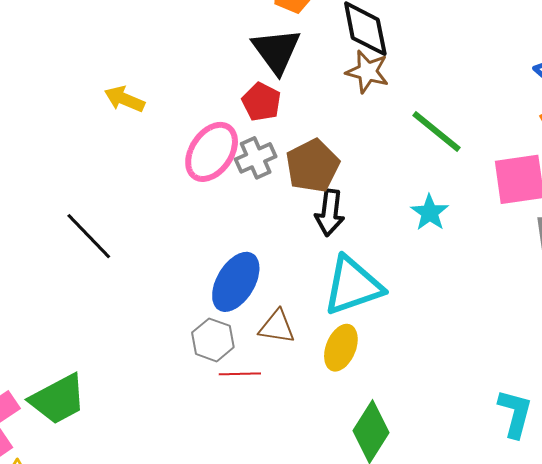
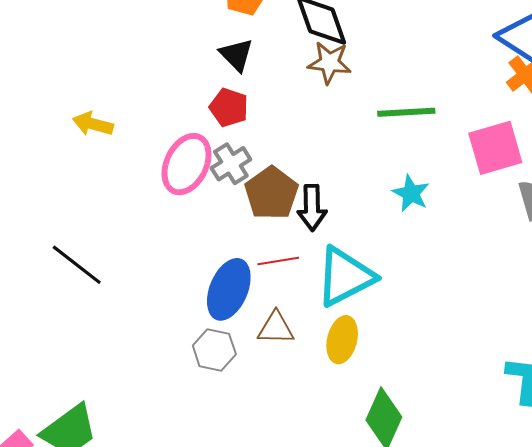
black triangle: (276, 51) -> (236, 55), size x0.7
green line: (437, 132) -> (406, 112), turned -34
brown pentagon: (313, 166) -> (272, 193), moved
red line: (240, 374) -> (278, 261), moved

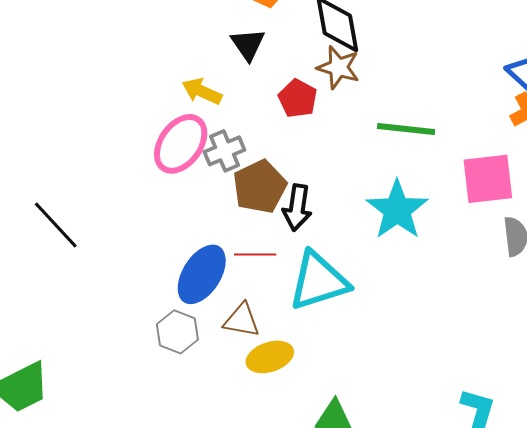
red pentagon: (229, 107) -> (298, 99), moved
yellow arrow: (93, 124) -> (202, 91), moved
cyan star: (411, 193) -> (397, 210), size x1.6
yellow ellipse: (342, 340) -> (270, 357), moved, turned 48

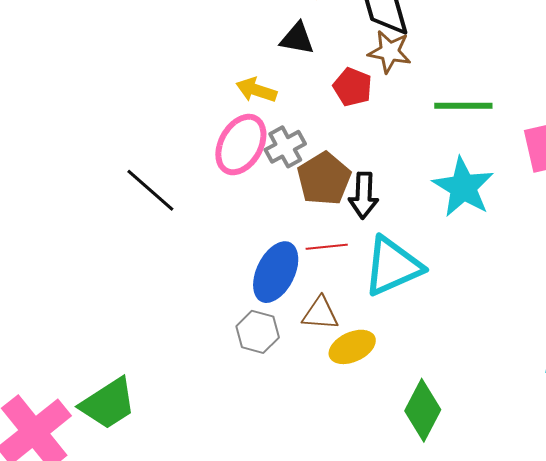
black triangle: (248, 44) -> (297, 38), turned -39
black line: (56, 225) -> (150, 190), moved

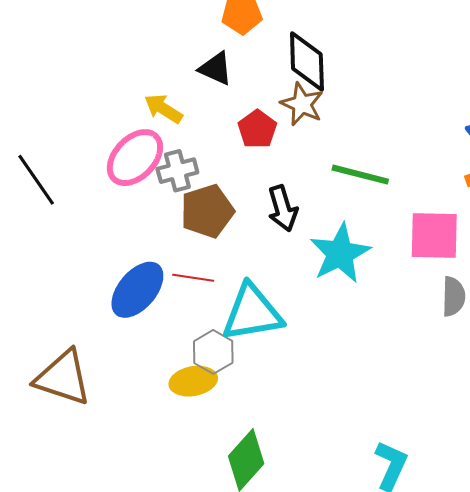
black arrow: (364, 195) -> (283, 208), moved, turned -33
brown triangle: (320, 313) -> (63, 378), moved, size x1.6
gray hexagon: (258, 332) -> (213, 352), moved

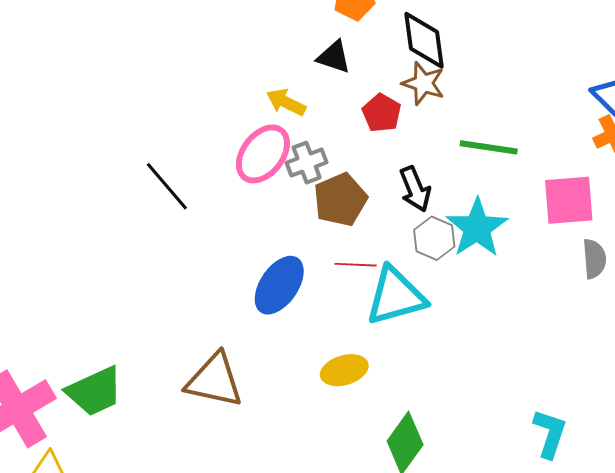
red line: (193, 278) -> (356, 265), moved
gray hexagon: (213, 352) -> (434, 238), moved

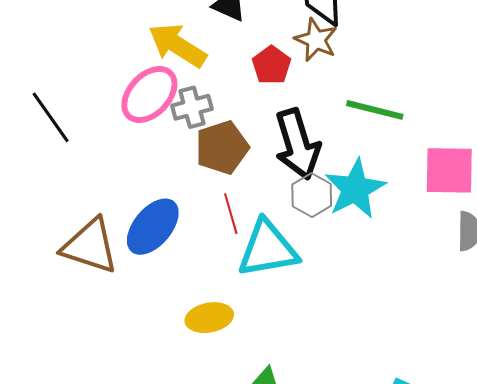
yellow arrow: (286, 102) -> (177, 45), size x1.5
black arrow: (415, 189) -> (297, 144), size x1.5
red line: (356, 265) -> (231, 214), turned 66
brown triangle: (214, 380) -> (90, 246), moved

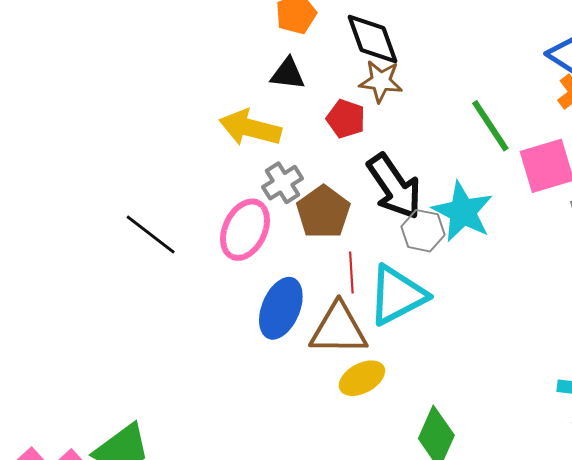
pink ellipse: (149, 94) -> (245, 230), moved
green line: (375, 110) -> (490, 126), moved, turned 60
red line: (231, 214) -> (351, 273), turned 30
brown triangle: (90, 246) -> (339, 329), moved

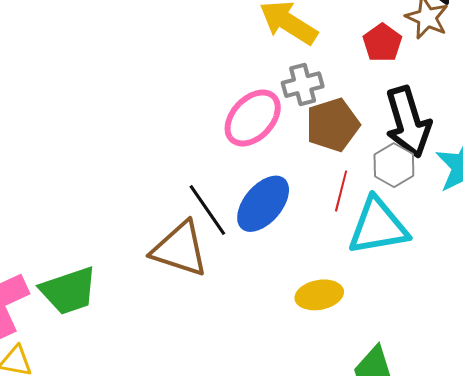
gray hexagon: (423, 231) -> (394, 165), moved
black line: (151, 235) -> (207, 210), moved
brown triangle: (339, 329) -> (180, 249), moved

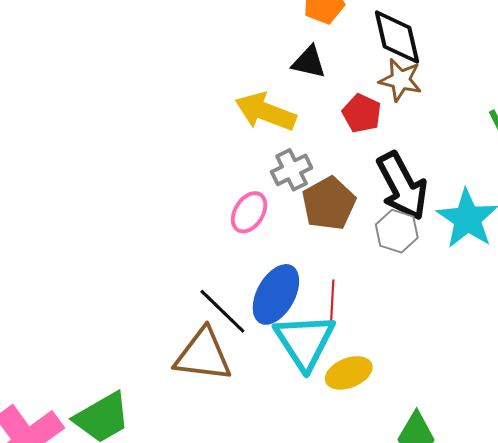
pink ellipse: (253, 118) -> (249, 212), size x0.7
red line: (341, 191) -> (332, 300), moved
cyan triangle: (378, 226) -> (305, 341), moved, turned -42

